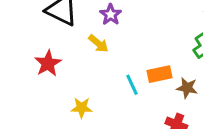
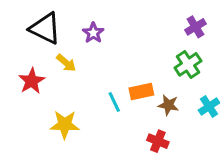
yellow arrow: (98, 44) -> (66, 63), moved
yellow star: (82, 108) -> (65, 125), size x1.4

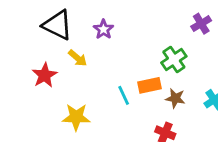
green cross: (188, 64) -> (174, 59), moved

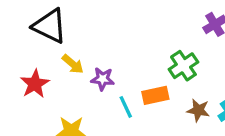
purple star: (103, 29) -> (103, 79), moved, turned -30
brown star: (175, 98) -> (198, 110), moved

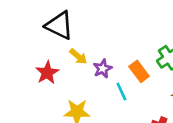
purple star: (103, 79) -> (103, 69), turned -30
orange rectangle: (155, 95) -> (139, 71), moved, turned 65

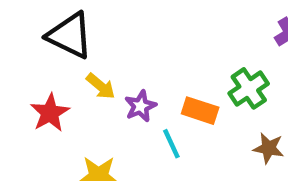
orange rectangle: (139, 71) -> (200, 111), turned -35

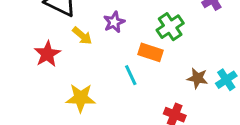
green cross: (249, 88) -> (170, 27), moved
purple star: (140, 106) -> (114, 22), moved

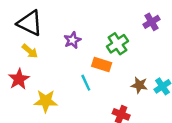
yellow arrow: (82, 36) -> (30, 51), moved
red star: (47, 54) -> (19, 79), moved

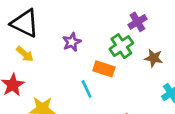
purple cross: (151, 22) -> (137, 22), moved
brown star: (139, 85) -> (154, 58), moved

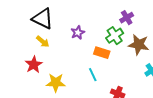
brown star: (154, 58) -> (139, 45), size x1.5
cyan line: (87, 89) -> (93, 75), moved

